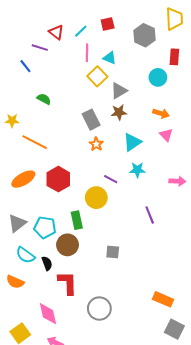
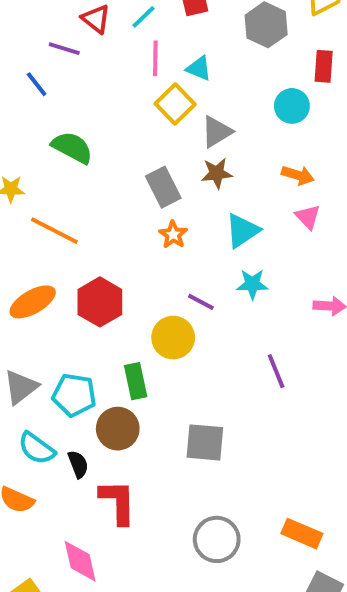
green semicircle: (44, 99) -> (72, 148), size x1.5
gray square: (113, 252) -> (205, 442), size x1.5
gray circle: (99, 309) -> (217, 539), moved

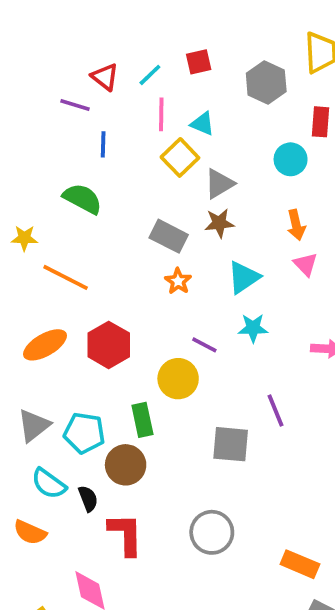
blue line: (37, 84) -> (103, 144), moved, turned 40
orange arrow: (298, 175) -> (296, 225), turned 60
gray rectangle: (163, 187) -> (169, 236), turned -36
gray square: (205, 442) -> (231, 444), moved
gray circle: (217, 539) -> (212, 532), moved

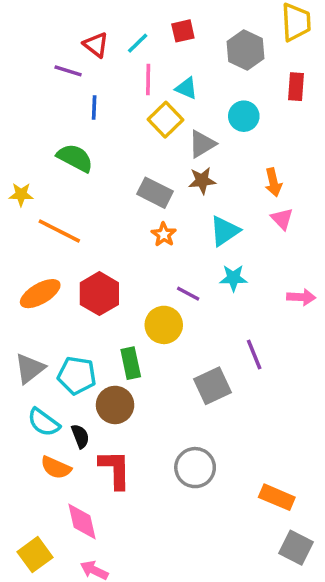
cyan circle: (291, 159) -> (244, 116), moved
gray square: (231, 444) -> (212, 386), turned -30
orange semicircle: (30, 532) -> (56, 468), moved

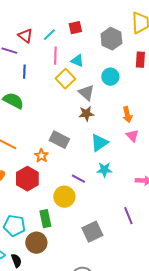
gray triangle: (202, 144) -> (86, 93), turned -48
gray rectangle: (155, 193) -> (59, 140), moved
orange star: (164, 234) -> (41, 156), moved
purple line: (254, 355) -> (128, 216), moved

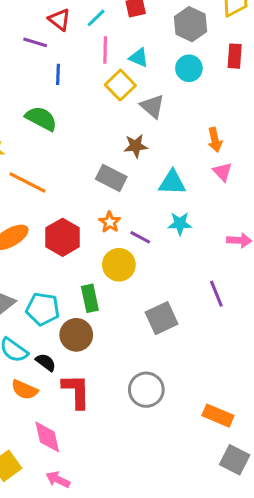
cyan circle: (110, 77) -> (189, 68), moved
brown star: (86, 114) -> (136, 146), moved
cyan triangle: (99, 143) -> (172, 183), turned 36
orange star: (41, 156) -> (110, 222), moved
black semicircle: (16, 261) -> (46, 362), turned -32

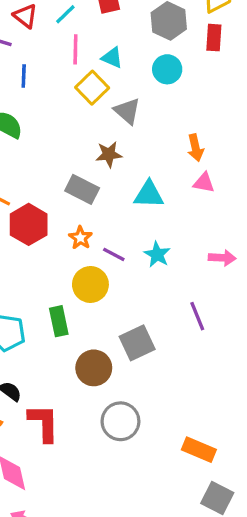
red rectangle: (235, 56) -> (214, 38), moved
pink triangle: (222, 172) -> (204, 183), turned -35
cyan star: (180, 224) -> (157, 254), moved, turned 30
red hexagon: (63, 237) -> (29, 224), moved
brown circle: (76, 335) -> (94, 368), moved

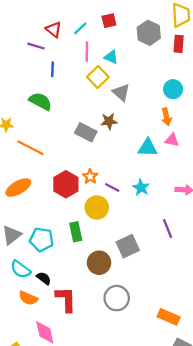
cyan circle: (167, 69) -> (173, 89), moved
gray rectangle: (82, 189) -> (86, 132), moved
cyan triangle: (149, 194) -> (148, 148), moved
red hexagon: (29, 224) -> (66, 184), moved

